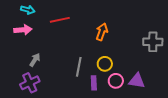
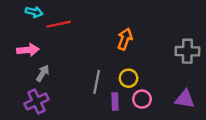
red line: (60, 20) -> (59, 24), moved
pink arrow: (23, 30) -> (28, 50), moved
purple triangle: (137, 81) -> (185, 99), moved

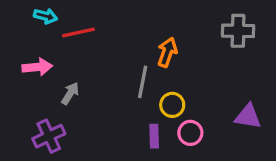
gray cross: (187, 51) -> (238, 31), moved
gray arrow: (43, 73) -> (70, 93), moved
gray line: (97, 82) -> (143, 82), moved
purple triangle: (185, 99) -> (248, 116), moved

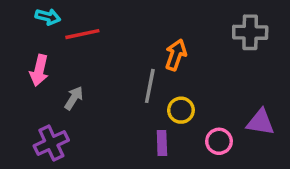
pink arrow: (37, 67) -> (39, 70), turned 108
pink circle: (190, 133) -> (219, 141), moved

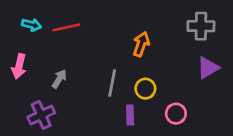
cyan arrow: (48, 17) -> (31, 25), moved
pink arrow: (39, 70) -> (19, 66), moved
gray line: (150, 86) -> (112, 83), moved
purple triangle: (261, 122) -> (208, 68), moved, turned -40

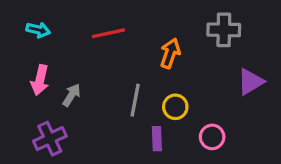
gray cross: (201, 26) -> (224, 30), moved
red line: (66, 27) -> (108, 33), moved
pink arrow: (19, 66) -> (40, 80), moved

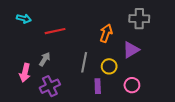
red line: (108, 33) -> (55, 31), moved
pink arrow: (40, 80) -> (25, 73), moved
purple triangle: (251, 82) -> (131, 50), moved
purple cross: (50, 139) -> (50, 86), moved

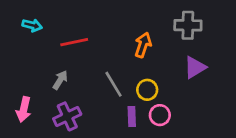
purple triangle: (131, 50) -> (195, 67), moved
gray line: (84, 62) -> (114, 84), turned -42
pink arrow: (25, 73) -> (24, 109), moved
pink circle: (132, 85) -> (160, 115), moved

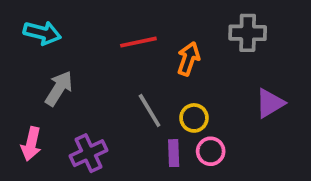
cyan arrow: (32, 25) -> (42, 33), size x1.4
red line: (74, 42) -> (138, 42), moved
purple triangle: (195, 67) -> (270, 103), moved
gray arrow: (60, 80) -> (59, 88), moved, size x1.4

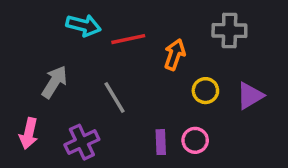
cyan arrow: (42, 33) -> (84, 25), moved
gray line: (150, 111) -> (114, 97), moved
yellow circle: (194, 118) -> (205, 91), moved

